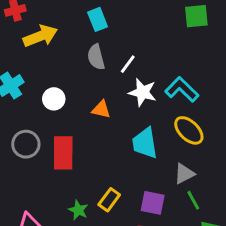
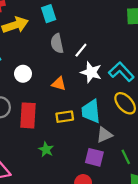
cyan rectangle: (98, 19) -> (49, 14), moved
gray triangle: (184, 174) -> (104, 135), moved
yellow rectangle: (109, 200) -> (65, 117), moved, turned 42
green star: (78, 210) -> (46, 149), moved

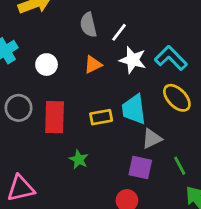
orange triangle: (59, 84) -> (93, 65), moved, turned -40

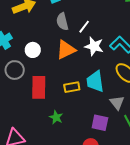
orange triangle: (93, 65) -> (66, 50), size x1.5
gray circle: (19, 108) -> (15, 70), moved
gray triangle: (152, 139) -> (117, 103), moved, turned -42

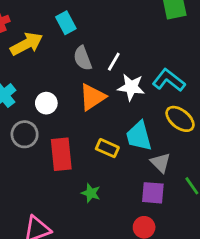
yellow rectangle: (72, 87) -> (107, 148), turned 42
gray triangle: (117, 103) -> (161, 163), moved

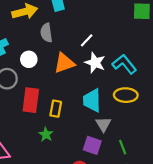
gray semicircle: (83, 58) -> (46, 33), moved
yellow ellipse: (180, 119) -> (126, 95), turned -50
yellow rectangle: (107, 148) -> (56, 109), moved, turned 63

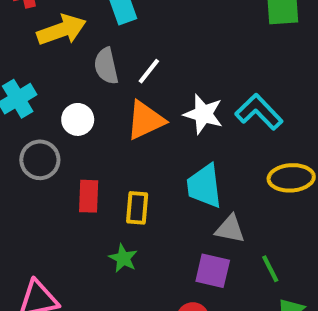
white line: (87, 40) -> (149, 71), moved
yellow ellipse: (126, 95) -> (291, 178), moved
red rectangle: (31, 100) -> (89, 196), size x0.7
gray triangle: (103, 124) -> (230, 229), turned -42

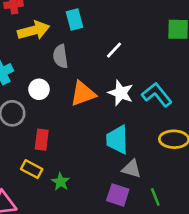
white line: (149, 71) -> (114, 50), moved
yellow rectangle: (137, 208) -> (32, 169), moved, turned -72

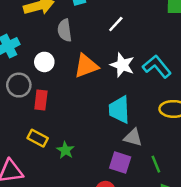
red rectangle: (42, 140) -> (41, 100), moved

